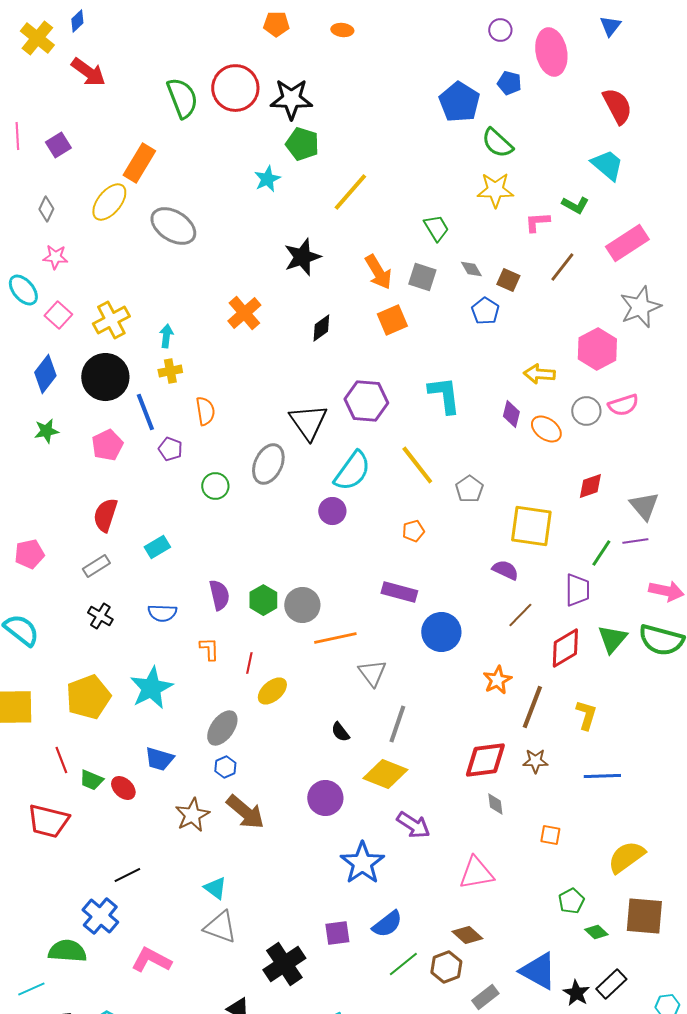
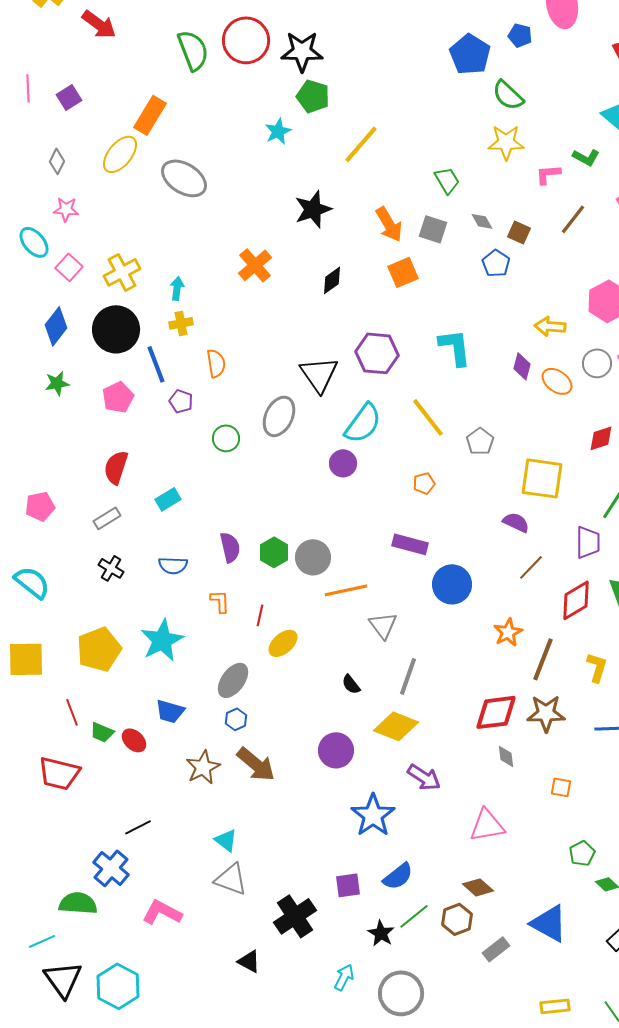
brown star: (535, 761) -> (546, 713), size x1.5
black star: (576, 993) -> (381, 933), moved

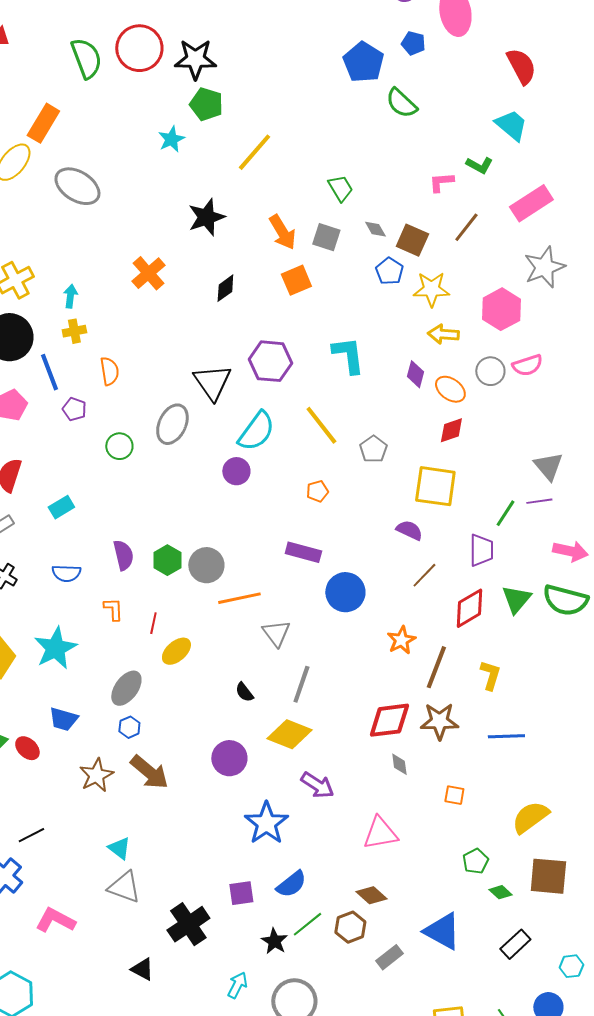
yellow star: (506, 142) -> (431, 289), moved
brown square: (519, 232) -> (412, 240), size x1.4
red diamond: (601, 438) -> (451, 430), moved

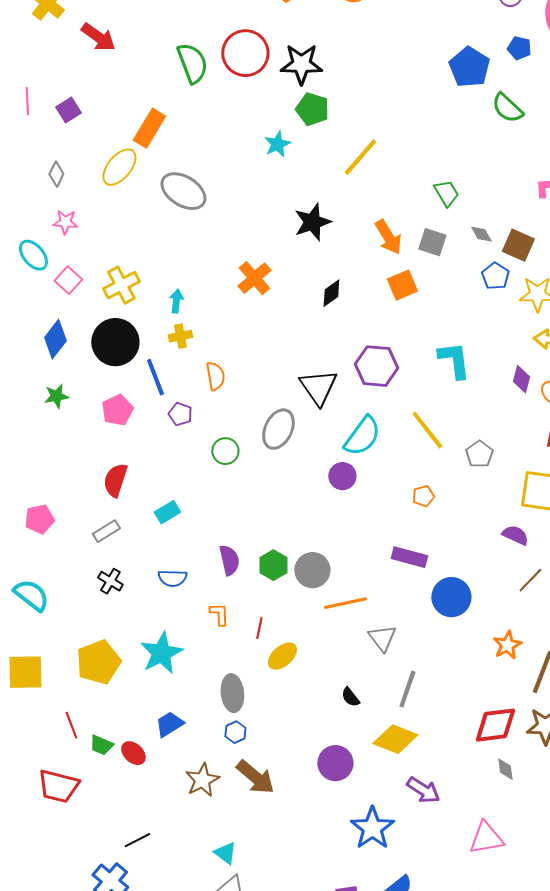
gray ellipse: (126, 688) -> (232, 693), turned -42
blue trapezoid: (63, 719) -> (169, 724), turned 132

